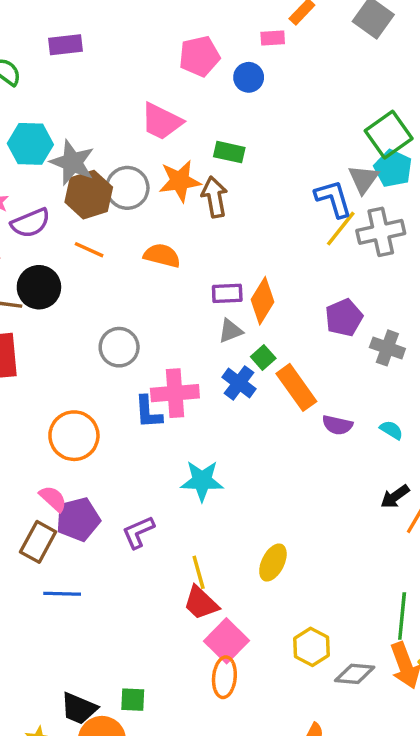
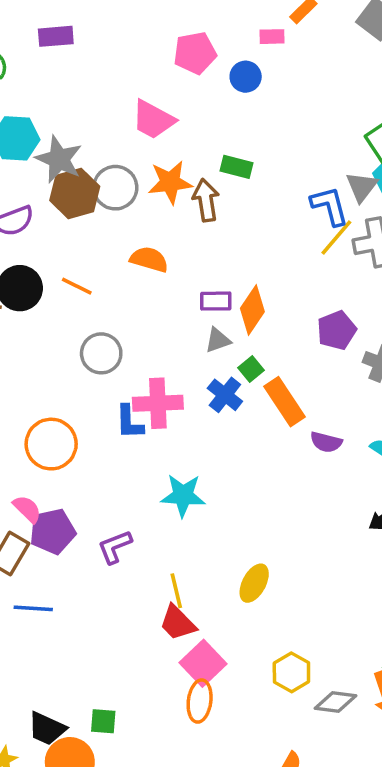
green rectangle: (229, 152) -> (237, 167), moved
orange line: (89, 250) -> (77, 286), moved

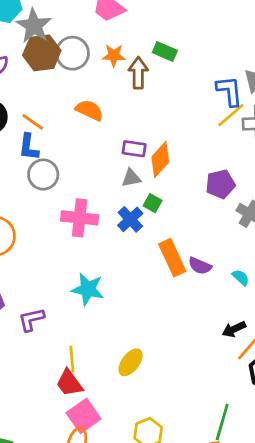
orange star: (170, 182) -> (114, 55), size x0.7
green square: (251, 369) -> (153, 203), turned -30
orange rectangle: (285, 402) -> (172, 258), moved
blue L-shape: (129, 422) -> (29, 147), moved

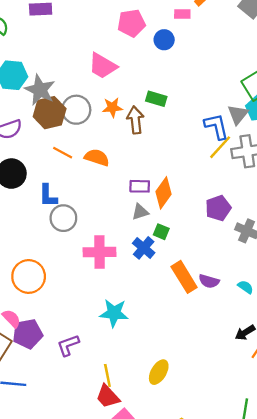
orange line: (33, 122) -> (63, 153), moved

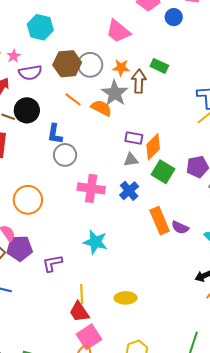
gray star: (40, 90) -> (115, 93), moved
green square: (161, 232) -> (163, 172), moved, size x1.6
yellow ellipse: (159, 372) -> (126, 298), turned 50

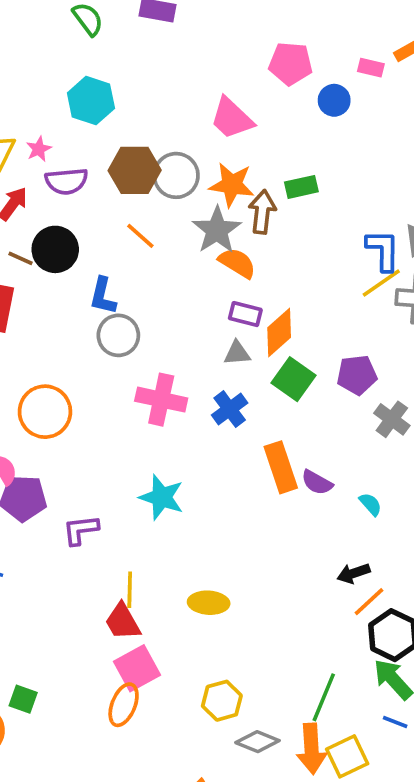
green rectangle: (159, 66) -> (301, 187), turned -42
orange star: (121, 68) -> (232, 185), size x1.4
orange semicircle: (101, 108) -> (237, 263), moved

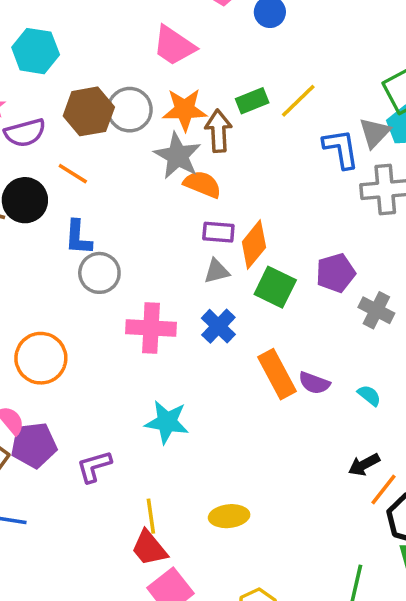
orange line: (140, 236) -> (73, 174), moved
yellow line: (381, 283) -> (298, 101), moved

